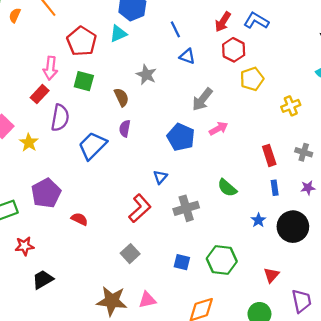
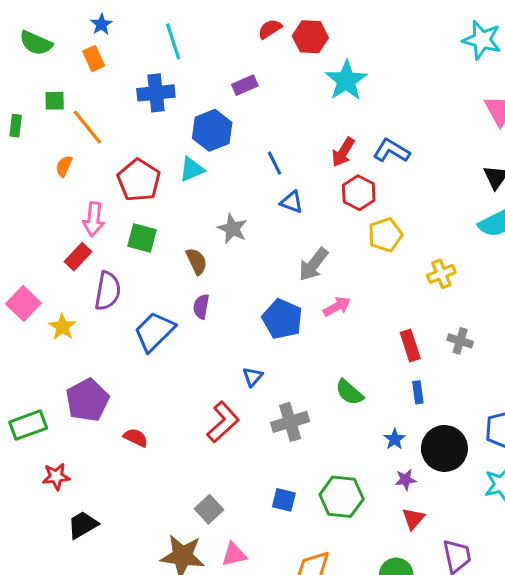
orange semicircle: (15, 15) -> (64, 166), moved
purple star: (308, 188) -> (405, 480), moved
gray square: (130, 254) -> (209, 509), moved

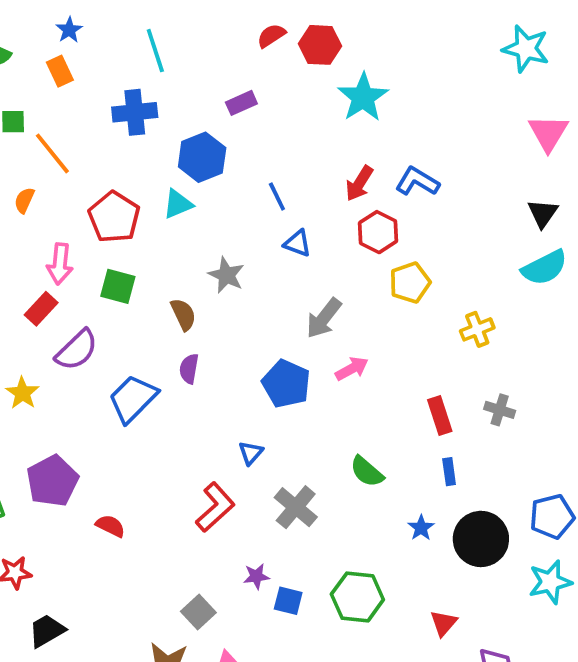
purple semicircle: (108, 291) -> (77, 350), turned 36
gray cross: (290, 422) -> (296, 507), turned -33
purple star: (405, 480) -> (256, 576), moved

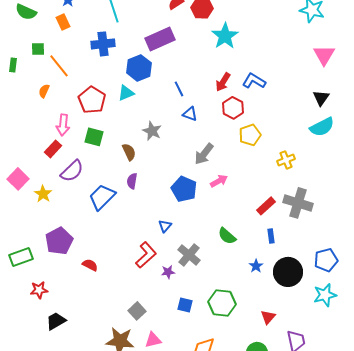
purple rectangle: (241, 103) -> (160, 39), size x1.8
gray cross: (500, 410) -> (298, 203), size x1.8
red rectangle: (440, 415) -> (266, 206), turned 66
purple star: (256, 576) -> (168, 272), moved

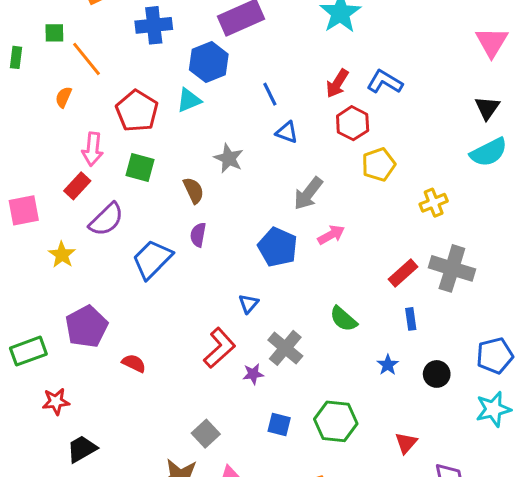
pink square: (18, 179) -> (24, 210), moved, turned 35
black circle: (288, 272) -> (437, 374), size x0.6

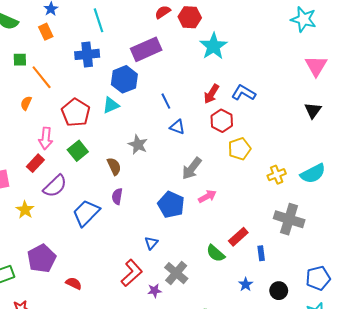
cyan semicircle: (489, 152) -> (313, 174), moved
green square: (140, 168) -> (78, 151), turned 36
red rectangle: (403, 273) -> (238, 237), moved

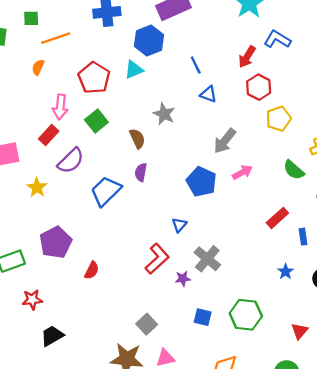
orange line: (42, 77) -> (56, 38), turned -70
blue L-shape: (244, 93) -> (277, 39), moved
green semicircle: (216, 253) -> (294, 170), moved
red semicircle: (74, 283) -> (92, 270), turned 91

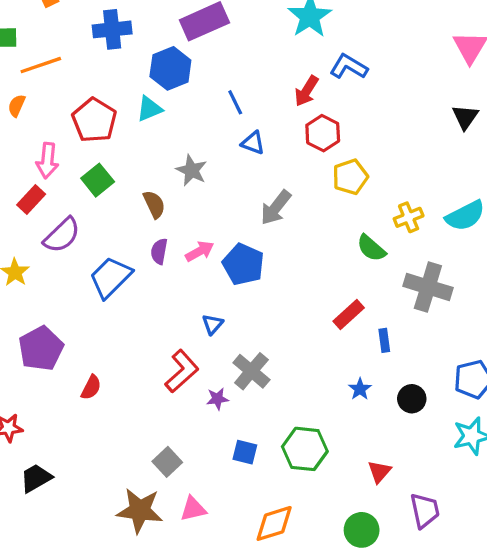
pink arrow: (242, 172) -> (200, 251), moved

